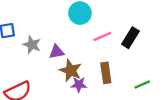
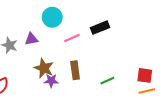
black rectangle: (130, 38) -> (100, 28), moved, turned 36
purple triangle: (57, 52) -> (31, 39), moved

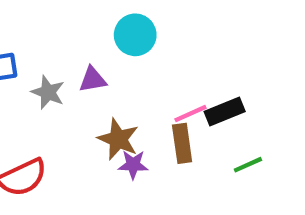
black rectangle: (100, 28) -> (225, 111), moved
pink line: (72, 38) -> (191, 114), moved

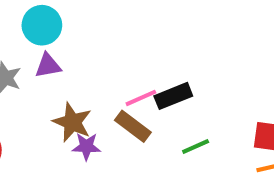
cyan circle: (135, 35) -> (42, 25), moved
brown rectangle: (182, 143) -> (133, 126), turned -45

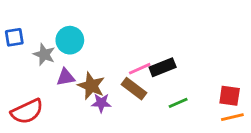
cyan circle: (42, 25) -> (70, 40), moved
purple triangle: (48, 66) -> (66, 77), moved

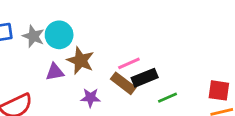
gray star: (44, 54) -> (33, 36), moved
black rectangle: (163, 67) -> (145, 78), moved
brown star: (91, 86) -> (80, 61), moved

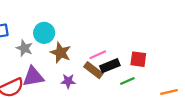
gray star: (33, 36) -> (24, 48), moved
purple triangle: (55, 72) -> (33, 77), moved, size x1.5
red square: (219, 90) -> (138, 59), moved

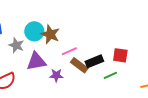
brown star: (61, 53) -> (50, 34), moved
pink line: (98, 55) -> (69, 51), moved
purple triangle: (33, 77) -> (36, 61), moved

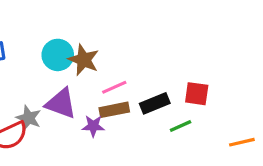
gray star: (16, 45) -> (29, 118), moved
purple triangle: (36, 61) -> (61, 103), turned 30
brown rectangle: (79, 65) -> (114, 110), moved, turned -48

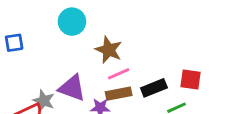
cyan circle: (58, 55) -> (72, 22), moved
brown star: (84, 60) -> (109, 50), moved

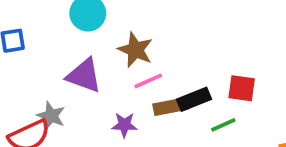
purple triangle: (72, 88) -> (84, 75), moved
brown rectangle: (119, 94) -> (170, 107), moved

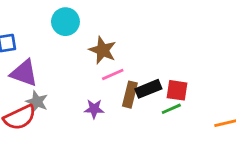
purple triangle: (84, 75) -> (24, 73), moved
red square: (242, 88) -> (177, 90), moved
brown rectangle: (170, 107) -> (130, 95), turned -65

